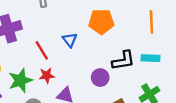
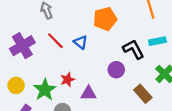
red line: (42, 50) -> (55, 41), moved
black L-shape: (123, 61) -> (133, 49), turned -95

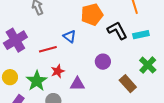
red line: (55, 41) -> (48, 49), moved, turned -60
black L-shape: (133, 49) -> (117, 31), moved

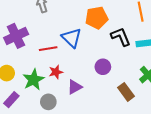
blue triangle: (69, 36) -> (71, 38), size x1.5
purple triangle: (77, 84) -> (75, 87), turned -35

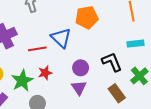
black L-shape: (121, 37) -> (112, 62), moved
purple circle: (103, 67) -> (81, 68), moved
purple triangle: (75, 87) -> (79, 88), moved, turned -35

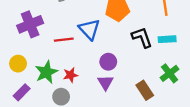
black L-shape: (112, 62) -> (142, 37), moved
red star: (45, 73) -> (70, 75), moved

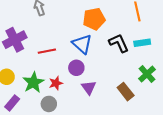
blue triangle: (89, 29) -> (82, 44), moved
purple circle: (108, 62) -> (76, 68), moved

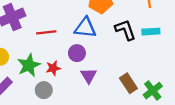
blue triangle: (82, 44) -> (85, 28), turned -40
green cross: (147, 74) -> (153, 91), moved

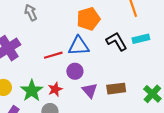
red line: (46, 32) -> (53, 55), moved
brown rectangle: (128, 83) -> (116, 89), moved, turned -54

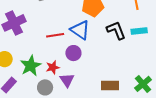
blue triangle: (79, 46) -> (80, 30), turned 30
brown rectangle: (116, 89) -> (110, 85), moved
purple triangle: (90, 90) -> (67, 80), moved

